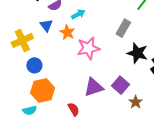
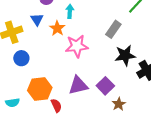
cyan arrow: (78, 14) -> (70, 11), turned -64
black star: (137, 53) -> (125, 55), turned -30
orange hexagon: (43, 90) -> (40, 89), moved

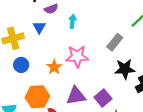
orange star: (57, 28) -> (54, 67), moved

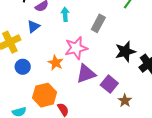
blue triangle: (39, 27) -> (33, 26), turned 32
gray rectangle: (115, 42) -> (98, 23), moved
purple triangle: (76, 96) -> (86, 74), moved

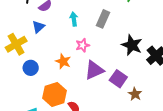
cyan arrow: (65, 14) -> (74, 19), moved
pink star: (76, 48) -> (83, 45), size x0.6
black star: (125, 52) -> (132, 45), turned -30

